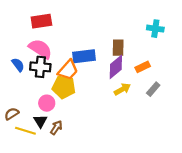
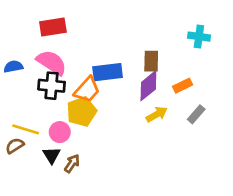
blue semicircle: (18, 65) -> (13, 67), moved, turned -64
yellow pentagon: (64, 87) -> (82, 112), turned -30
yellow line: (25, 131) -> (26, 129), moved

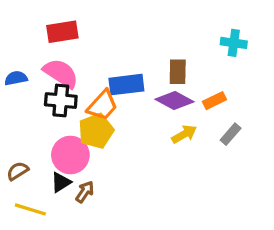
purple diamond: (148, 86) -> (175, 101), turned 68
yellow line: (26, 129) -> (30, 209), moved
pink circle: (60, 132) -> (70, 155), size x1.5
black triangle: (52, 155) -> (61, 182), turned 30

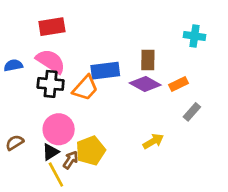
yellow pentagon: (96, 131) -> (91, 151), moved
yellow arrow: (184, 134) -> (153, 141), moved
yellow line: (30, 209) -> (56, 175), moved, turned 45

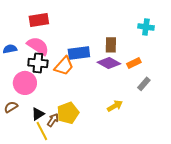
pink circle: (59, 129) -> (25, 83), moved

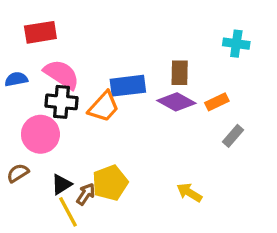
red rectangle: (39, 20) -> (40, 32), moved
yellow arrow: (115, 106) -> (189, 193), moved, turned -119

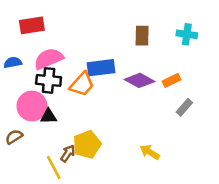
brown rectangle: (180, 73) -> (142, 36), moved
pink semicircle: (62, 74) -> (49, 59), turned -56
black triangle: (62, 184) -> (49, 116), moved, turned 30

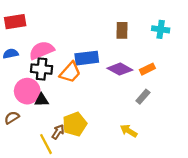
red rectangle: (32, 25) -> (15, 22), moved
gray rectangle: (184, 107) -> (143, 97), moved

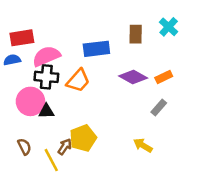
red rectangle: (15, 22) -> (22, 38), moved
cyan cross: (161, 29) -> (169, 27), moved, turned 35
blue rectangle: (87, 58) -> (96, 49), moved
brown semicircle: (12, 118) -> (24, 147), moved, turned 96

